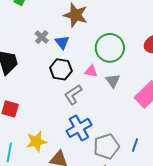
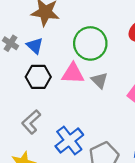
pink triangle: (91, 71) -> (73, 73), size x1.5
gray L-shape: (73, 95) -> (31, 122), moved

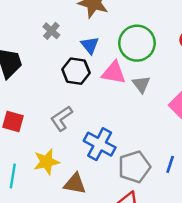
blue triangle: (35, 46) -> (90, 45), moved
blue cross: (69, 141) -> (100, 144), turned -32

